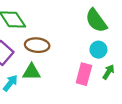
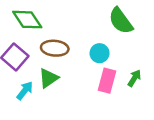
cyan circle: (98, 50) -> (100, 53), moved
green triangle: (32, 72) -> (48, 78), turned -36

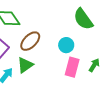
brown ellipse: (55, 48) -> (30, 41), turned -50

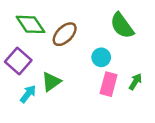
brown ellipse: (30, 41) -> (65, 34), moved

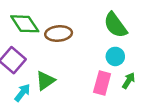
brown ellipse: (65, 34) -> (59, 34), turned 40
cyan circle: (101, 57) -> (115, 56), moved

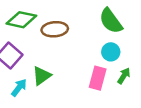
green diamond: (25, 24) -> (21, 20), turned -44

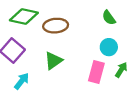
green semicircle: (111, 21) -> (109, 18), size x0.6
green triangle: (42, 76) -> (53, 61), moved

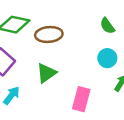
pink rectangle: (96, 72) -> (81, 99), moved

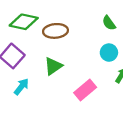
pink rectangle: (81, 99) -> (85, 90), turned 35

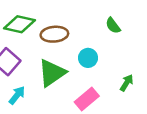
cyan circle: (109, 53) -> (88, 58), moved
green triangle: (53, 66) -> (52, 73), size x1.4

